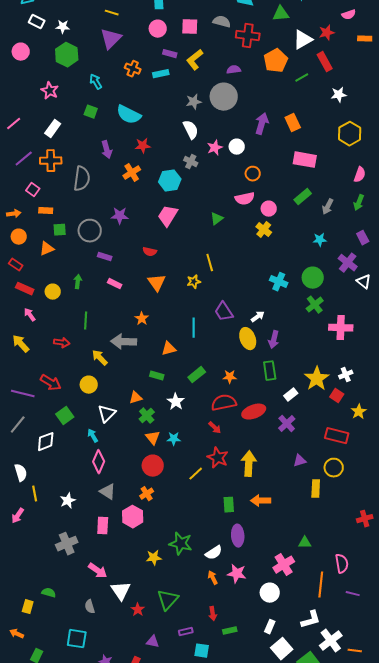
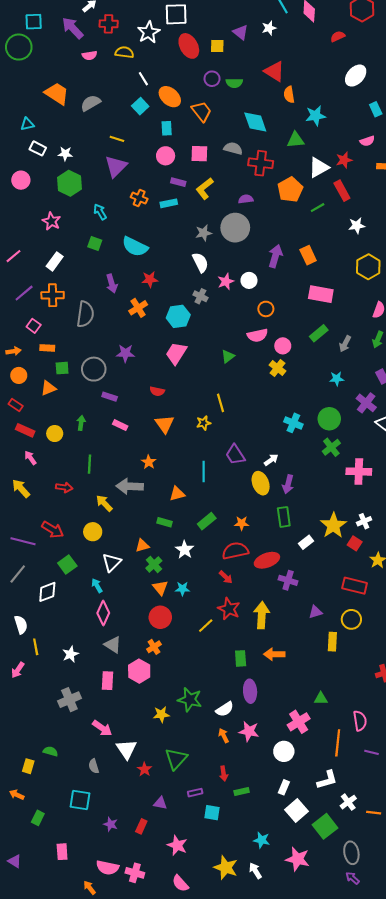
purple cross: (287, 424) -> (288, 580), moved, turned -30
white cross: (331, 641) -> (348, 802), size x0.7

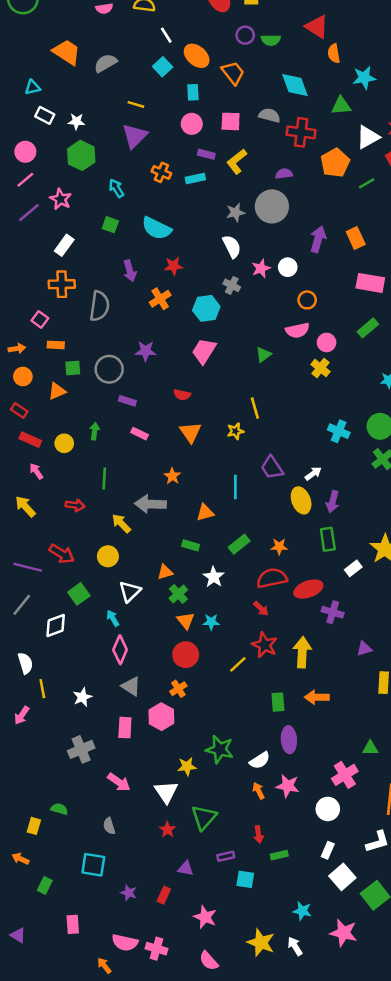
pink line: (13, 256) -> (25, 180), moved
purple line: (24, 293) -> (29, 213), moved
white triangle: (126, 749) -> (166, 792), moved

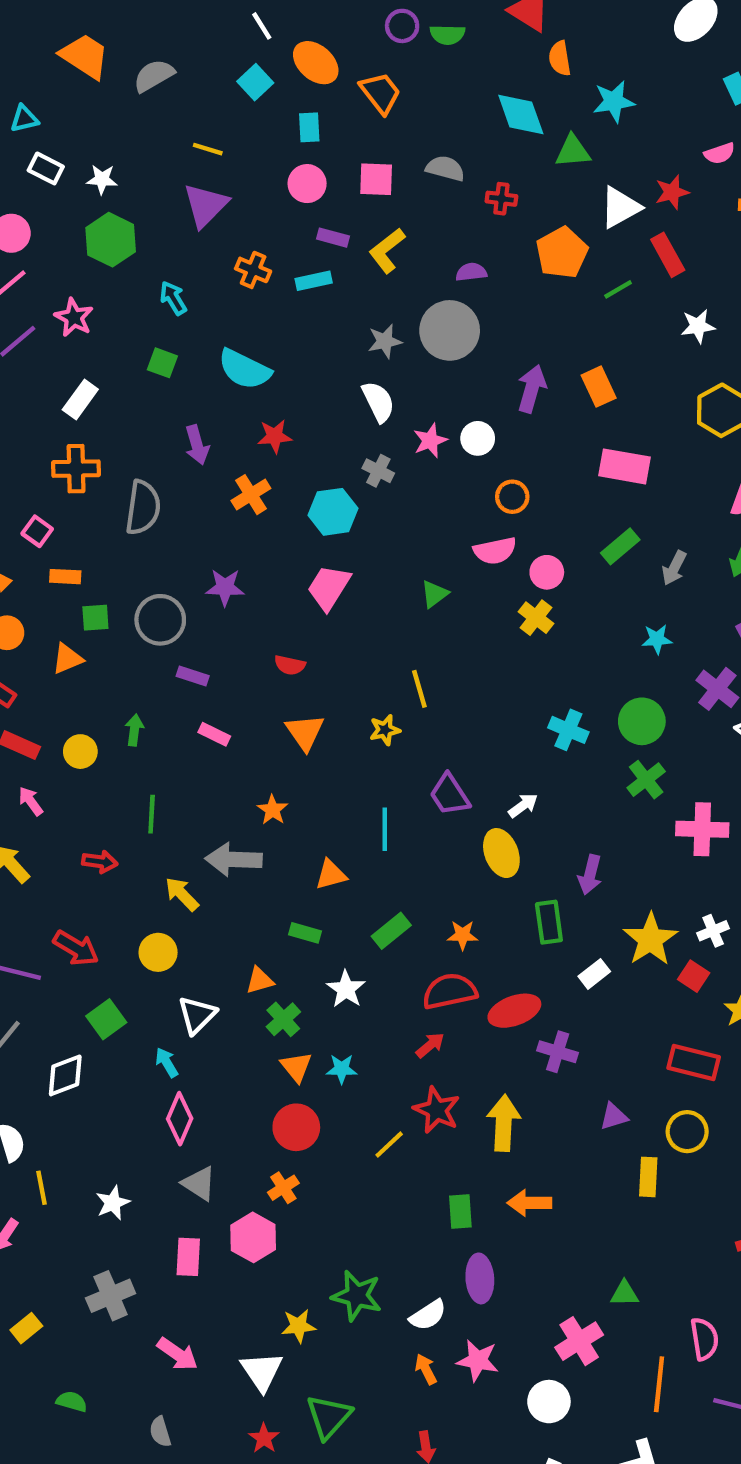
cyan diamond: (295, 85) -> (521, 114), moved
red cross: (301, 132) -> (501, 199), size x0.6
purple arrow: (333, 502) -> (590, 875), moved
red arrow: (261, 609) -> (430, 1045), turned -84
yellow rectangle: (34, 826) -> (26, 1328), moved, turned 35

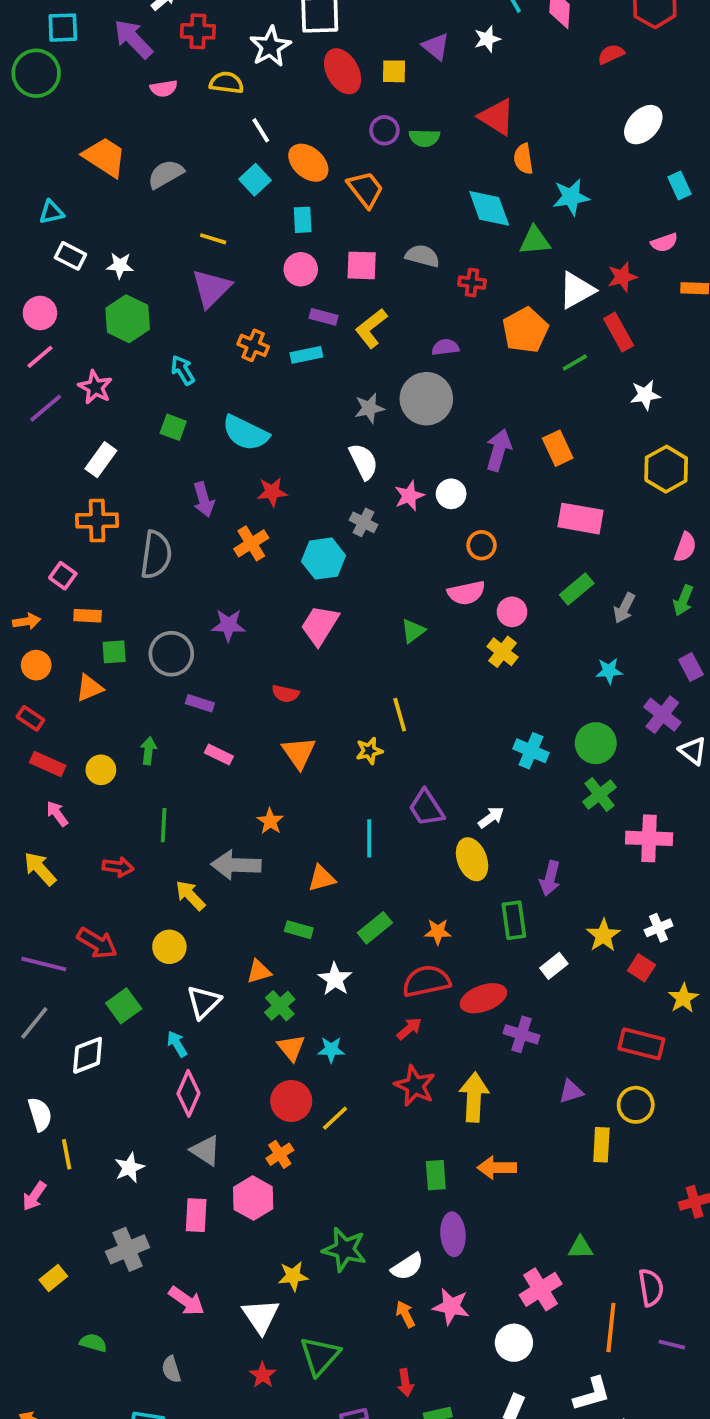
yellow star: (650, 939) -> (603, 935), size x0.7
yellow line: (389, 1145) -> (335, 1118), moved

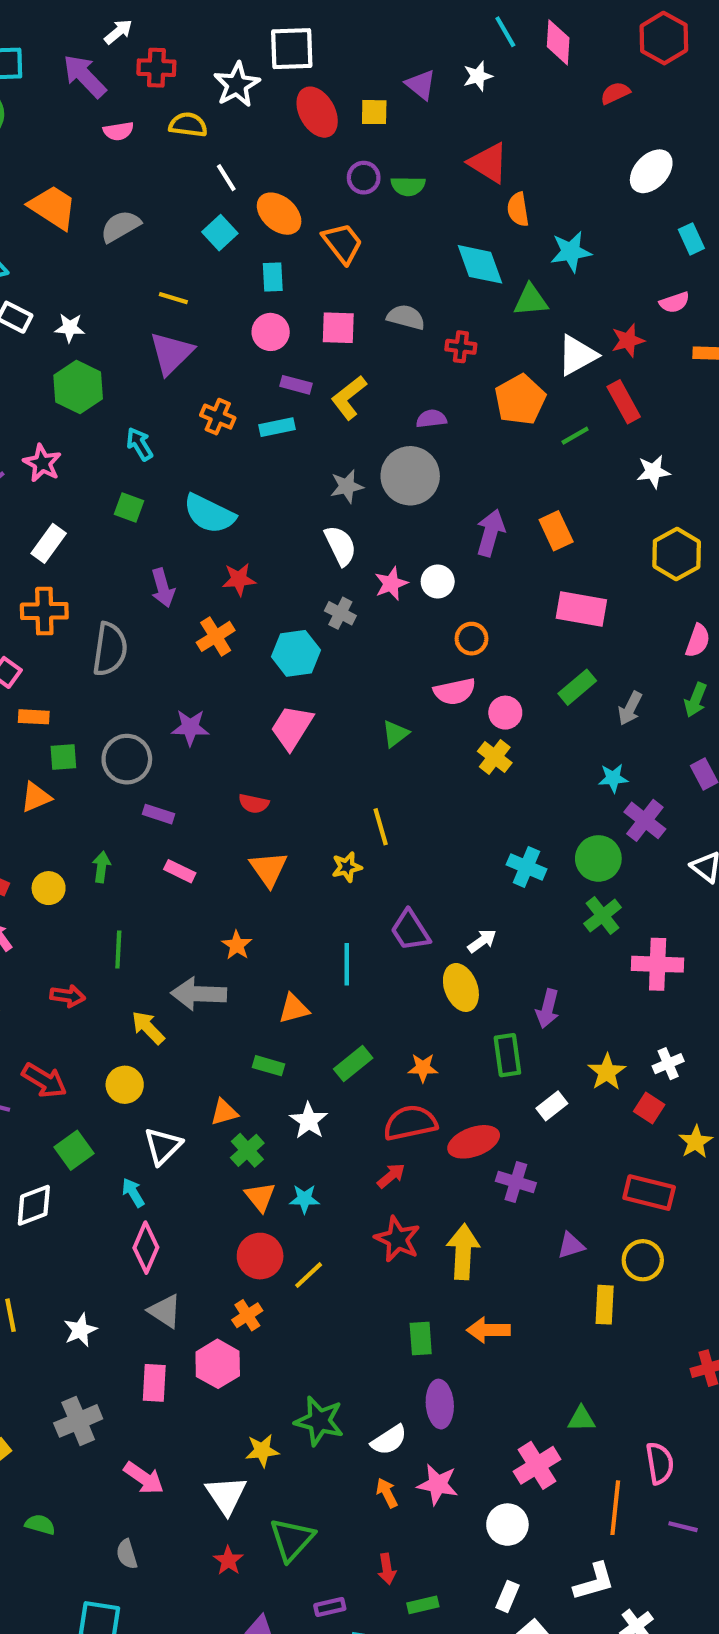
purple cross: (662, 715) -> (645, 820), moved

